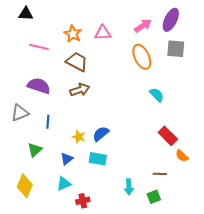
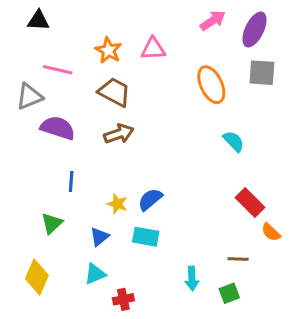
pink arrow: (143, 26) -> (213, 21), moved
gray triangle: (20, 113) -> (29, 97), moved

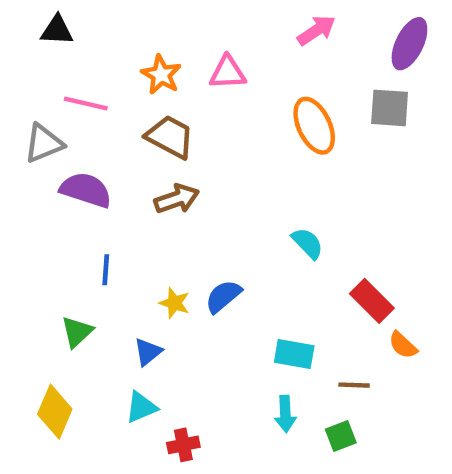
purple ellipse: (255, 29) -> (409, 44), moved
cyan semicircle: (234, 141) -> (308, 243), moved
cyan rectangle: (146, 237) -> (294, 354), moved

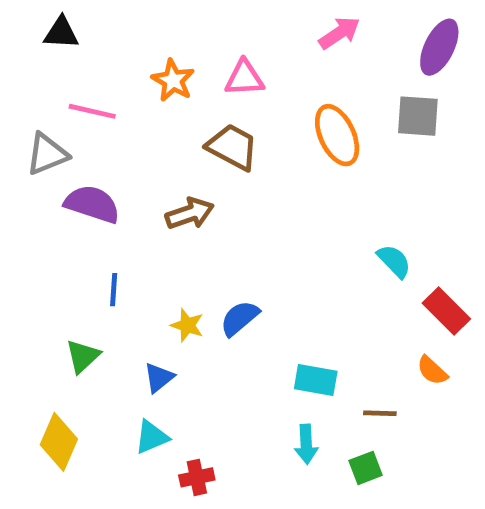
brown trapezoid: (170, 137) -> (232, 147), moved
cyan semicircle: (308, 243) -> (394, 261), moved
red rectangle: (372, 301) -> (446, 311), moved

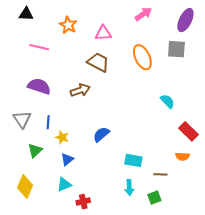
orange star: (173, 80) -> (68, 25), moved
gray triangle: (47, 154) -> (22, 119), moved, turned -42
cyan semicircle: (394, 261) -> (167, 101), moved
yellow star: (187, 325) -> (62, 137), moved
orange semicircle: (432, 370) -> (182, 156), turned -40

